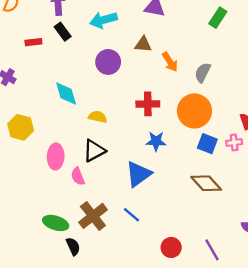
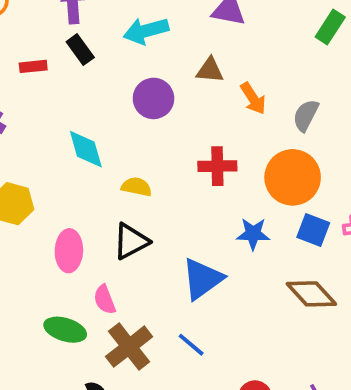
blue star: (156, 141) -> (253, 234), moved
pink semicircle: (78, 176) -> (105, 300), moved
green ellipse: (56, 223) -> (65, 330), moved

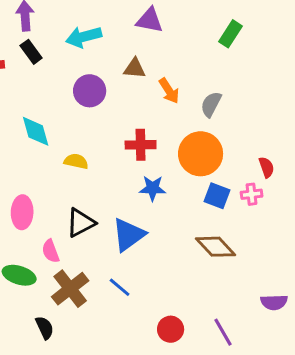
blue star: (253, 234) -> (153, 188), moved
black triangle: (131, 241) -> (81, 223), moved

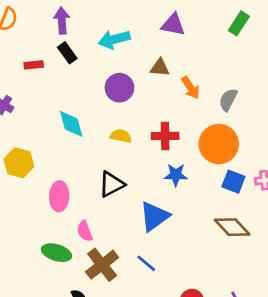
green rectangle: (231, 34) -> (239, 23), moved
yellow semicircle: (76, 161) -> (121, 136), moved
black triangle: (81, 223) -> (111, 184), moved

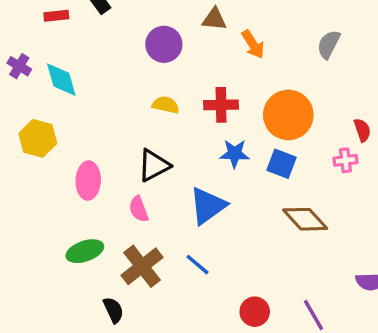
gray semicircle: (228, 100) -> (329, 44), moved
cyan diamond: (71, 124) -> (61, 80), moved
blue square: (233, 182) -> (282, 164), moved
pink semicircle: (85, 231) -> (139, 209), moved
green ellipse: (56, 253) -> (85, 251), turned -36

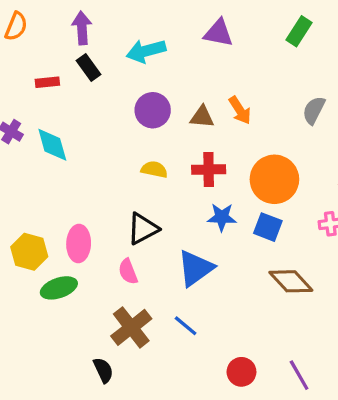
brown triangle: (214, 19) -> (202, 117), moved
yellow hexagon: (38, 138) -> (29, 252), moved
green ellipse: (85, 251) -> (59, 288), moved

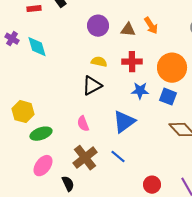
black triangle: (143, 229) -> (92, 86), moved
pink ellipse: (79, 244) -> (43, 166), moved, turned 35

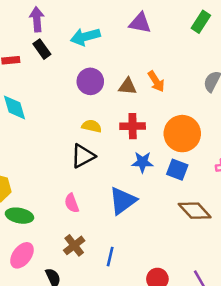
green ellipse: (41, 134) -> (19, 216), turned 30
blue line: (118, 157) -> (110, 257), moved, turned 63
brown cross: (85, 158) -> (74, 245), size x0.7

